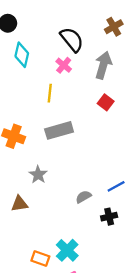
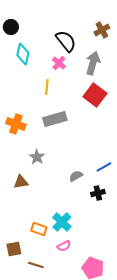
red square: (106, 102) -> (95, 95), size x1.6

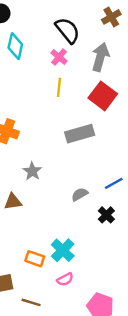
yellow line: (47, 87) -> (59, 87), moved
gray rectangle: (55, 119) -> (80, 134), moved
black cross: (98, 193) -> (106, 215), turned -32

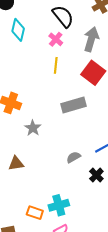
gray star: (32, 171) -> (33, 128), moved
cyan cross: (63, 250) -> (59, 205), turned 30

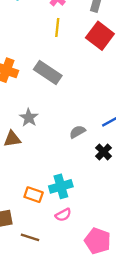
gray rectangle: (73, 105) -> (48, 73), moved, turned 50
gray star: (33, 128) -> (29, 118), moved

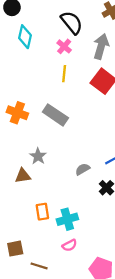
orange rectangle: (34, 195) -> (42, 212), moved, turned 63

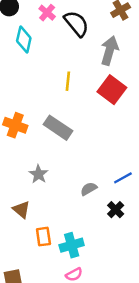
pink cross: (64, 46) -> (47, 13), moved
brown triangle: (23, 176) -> (21, 210), moved, turned 49

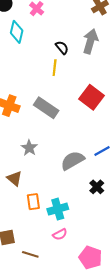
black semicircle: (76, 24) -> (62, 48), moved, size x0.6
red square: (112, 90) -> (92, 97), moved
gray semicircle: (89, 189) -> (73, 161), size x1.6
black cross: (116, 210) -> (97, 187), moved

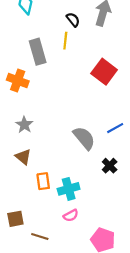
gray rectangle: (46, 108) -> (38, 52), moved, turned 40
gray star: (29, 148) -> (24, 125), moved
gray semicircle: (73, 161) -> (84, 138), turned 80

